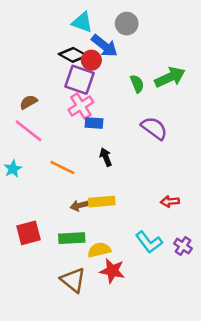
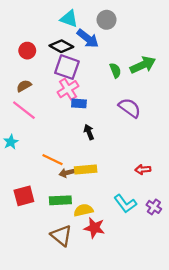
red circle: (91, 60) -> (27, 51), moved
orange line: (63, 167) -> (53, 160), moved

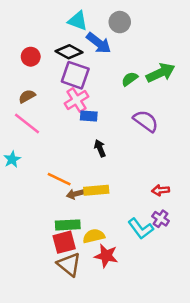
green semicircle: (115, 70) -> (130, 79), turned -104
red square: (24, 196) -> (64, 242), moved
purple cross: (154, 207) -> (161, 219), moved

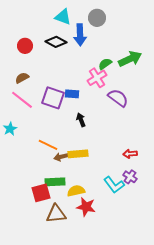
blue arrow: (99, 43) -> (80, 35), turned 50
purple square: (75, 75) -> (53, 98), moved
pink cross: (76, 100) -> (97, 78), moved
red square: (64, 242) -> (41, 193), moved
brown triangle: (69, 264) -> (56, 214), turned -45

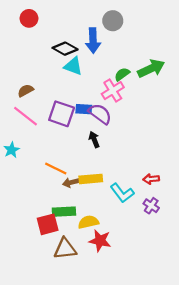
cyan triangle: (63, 17) -> (73, 66), moved
red circle: (25, 46) -> (29, 18), moved
purple semicircle: (118, 98) -> (100, 114), moved
cyan L-shape: (114, 185) -> (122, 193), moved

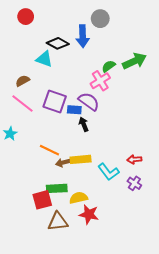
cyan triangle: (73, 66) -> (44, 59), moved
blue rectangle: (84, 109) -> (74, 110), moved

